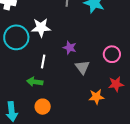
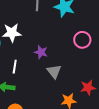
pink circle: (112, 54) -> (82, 40), moved

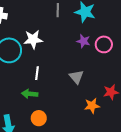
purple star: (41, 52) -> (83, 41), moved

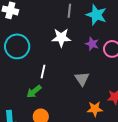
white star: (33, 39) -> (61, 38), moved
green arrow: (30, 94) -> (34, 92), turned -49

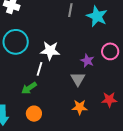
white star: (61, 38) -> (50, 51), moved
purple star: (92, 44) -> (87, 61), moved
orange star: (95, 109) -> (80, 107), moved

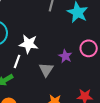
gray triangle: (78, 79) -> (46, 70), moved

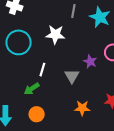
white star: (29, 44) -> (55, 35), moved

